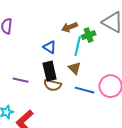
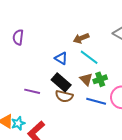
green cross: (89, 35) -> (100, 79), moved
cyan line: (78, 46) -> (89, 57), turned -66
black rectangle: (50, 71) -> (61, 82), turned -36

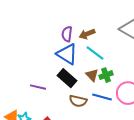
purple semicircle: (18, 37) -> (67, 34), moved
blue triangle: (61, 58) -> (67, 54), size x1.6
brown semicircle: (64, 96) -> (78, 101), moved

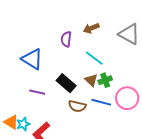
brown arrow: (87, 34) -> (91, 28), moved
blue triangle: (67, 54) -> (32, 59), moved

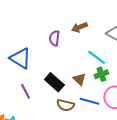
cyan line: (94, 58) -> (96, 57), moved
green cross: (105, 80) -> (101, 74), moved
purple line: (37, 92) -> (25, 91), turned 49

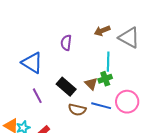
brown arrow: (79, 27) -> (102, 31), moved
cyan line: (96, 57) -> (108, 62), turned 54
green cross: (101, 74) -> (105, 79), moved

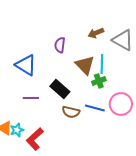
brown triangle: (91, 84) -> (85, 65), moved, size x1.5
purple line: (37, 96) -> (31, 98), turned -63

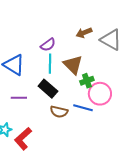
purple semicircle: (60, 45) -> (48, 45), turned -133
cyan line: (102, 64) -> (50, 64), moved
pink circle: (121, 104) -> (100, 94), moved

